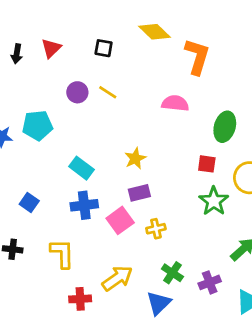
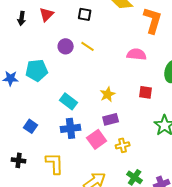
red square: (207, 164) -> (146, 92), moved

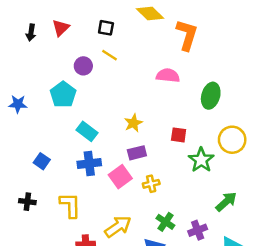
yellow line: (88, 46) -> (110, 55), moved
cyan pentagon: (37, 70) -> (63, 94), moved, turned -30
red square: (146, 92) -> (179, 135), moved

